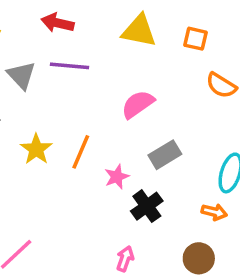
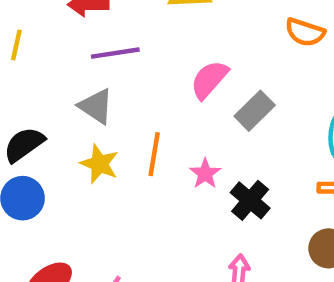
gray triangle: (21, 75) -> (96, 106), moved
gray rectangle: (165, 155) -> (255, 111), moved

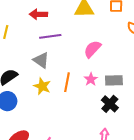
gray rectangle: (255, 111) -> (114, 80), moved, turned 42
pink star: (205, 174) -> (91, 79), moved

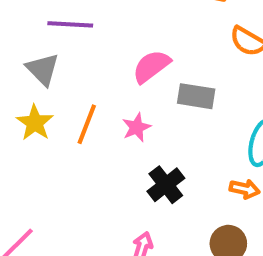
gray rectangle: (114, 80) -> (196, 96), moved

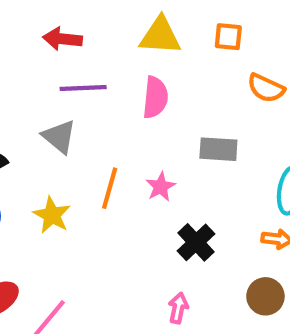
pink semicircle: (151, 66) -> (155, 97), moved, turned 138
yellow star: (35, 123) -> (52, 215), moved

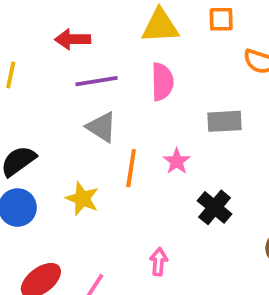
gray triangle: (59, 137) -> (101, 127), moved
pink arrow: (178, 308) -> (159, 262), moved

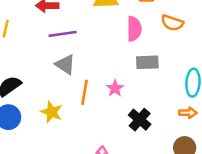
pink semicircle: (162, 82) -> (134, 29), moved

